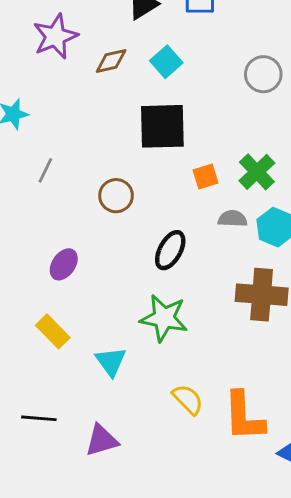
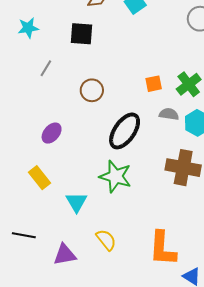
black square: (162, 126) -> (81, 34), moved, size x0.7
black ellipse: (170, 250) -> (125, 131), size x1.4
yellow semicircle: (188, 399) -> (106, 240), moved

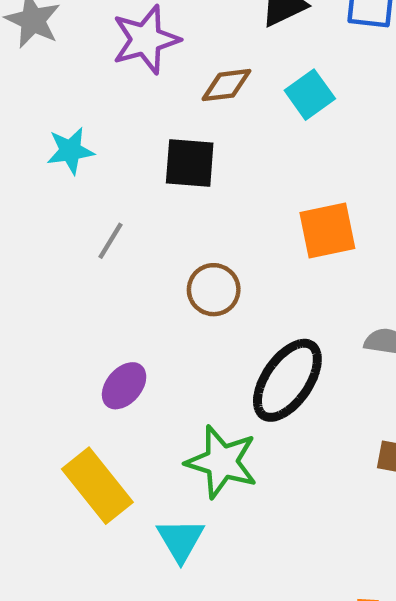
orange square: (154, 84) -> (327, 230), moved, size x1.5
green star: (115, 176) -> (222, 462), moved
yellow rectangle: (39, 178) -> (97, 486), size x1.4

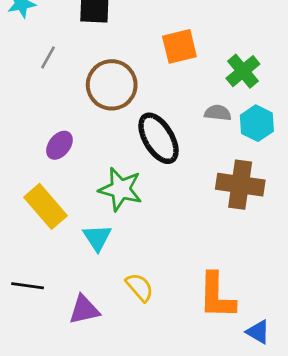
brown circle: (214, 290) -> (112, 85), size x1.6
black ellipse: (287, 380) -> (158, 138), turned -63

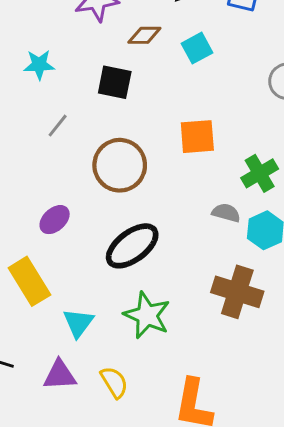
black ellipse: (158, 138) -> (132, 246), moved, turned 75
green star: (120, 189) -> (147, 315), moved
purple triangle: (84, 310) -> (60, 375), moved

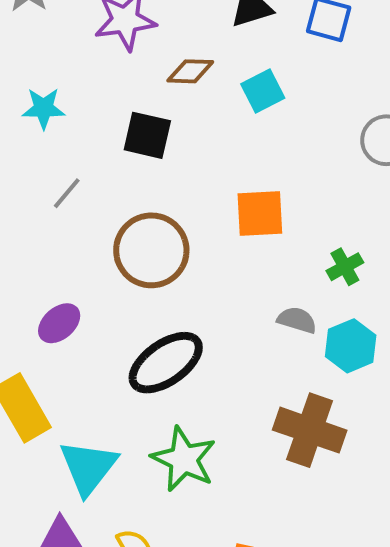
green cross: (260, 173) -> (345, 267), size x0.7
cyan triangle: (78, 323) -> (88, 467), size x1.4

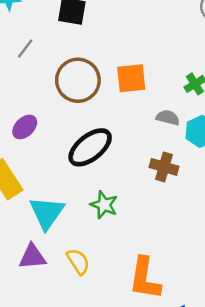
orange square: (260, 214) -> (131, 78), moved
brown cross: (310, 430) -> (164, 167), moved, size x0.7
green star: (184, 459) -> (104, 205), size x0.7

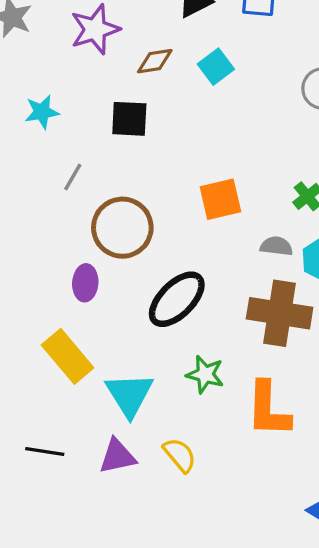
brown circle: (78, 80) -> (122, 228), moved
purple ellipse: (25, 127) -> (85, 283), turned -35
brown cross: (164, 167) -> (280, 313), size x1.6
orange L-shape: (145, 278) -> (268, 409), moved

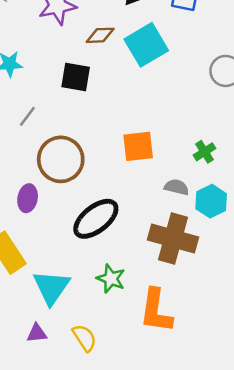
cyan square: (216, 67) -> (146, 45), size x1.6
purple triangle: (117, 456) -> (37, 333), size x0.7

